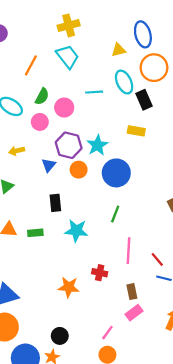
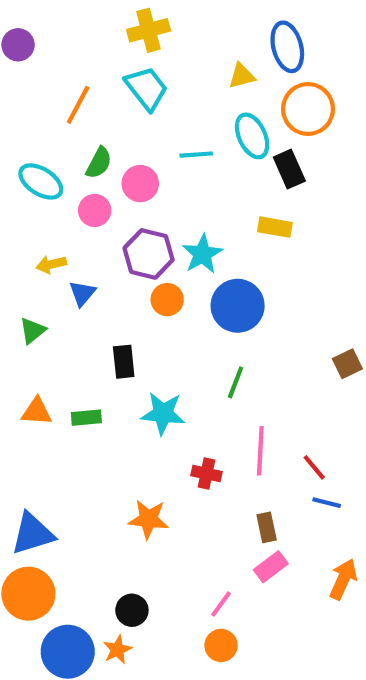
blue triangle: (49, 165) -> (82, 293), moved
red cross: (100, 273) -> (207, 474), moved

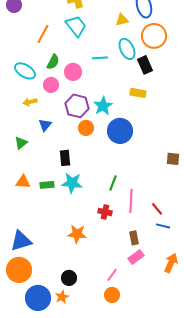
yellow arrow: (51, 264) -> (30, 102), moved
brown square: (347, 364) -> (173, 159), turned 32
green line: (236, 382) -> (113, 183), moved
cyan star: (163, 413) -> (72, 183), moved

